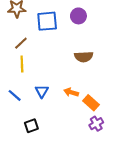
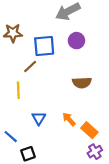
brown line: (21, 43) -> (30, 66), moved
orange arrow: (71, 92) -> (69, 119), turned 32
blue line: (15, 95) -> (11, 137), moved

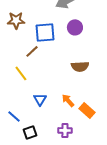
yellow line: (18, 90) -> (21, 73), turned -35
purple cross: (95, 152) -> (65, 130), moved, turned 32

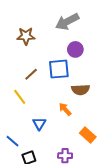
brown star: (16, 20) -> (26, 36), moved
blue square: (45, 32) -> (59, 69), moved
orange arrow: (68, 100) -> (65, 109), moved

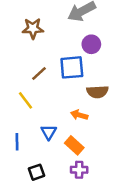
orange arrow: (65, 109) -> (79, 115), turned -32
orange rectangle: (88, 135) -> (74, 145), moved
blue line: (12, 141) -> (17, 142), moved, turned 48

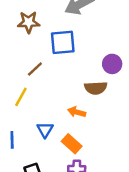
purple circle: (91, 44) -> (112, 64), moved
blue square: (72, 67) -> (63, 42), moved
yellow line: (26, 100) -> (21, 97), turned 66

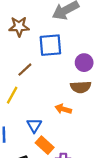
purple circle: (112, 64) -> (84, 63), moved
orange rectangle: (72, 144) -> (45, 145), moved

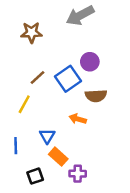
blue square: (50, 45) -> (68, 79), moved, turned -30
purple circle: (84, 63) -> (90, 62), moved

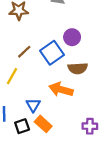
orange arrow: (78, 119) -> (61, 89), size x1.5
purple cross: (78, 174) -> (90, 126), moved
black square: (35, 176) -> (22, 126), moved

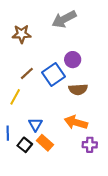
orange arrow: (61, 89) -> (76, 122), moved
black square: (22, 126) -> (25, 145), turned -32

